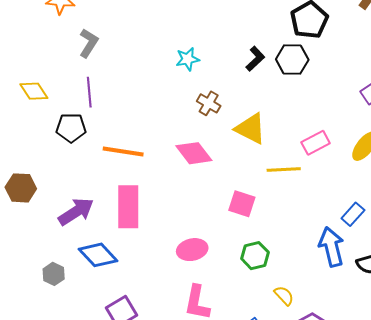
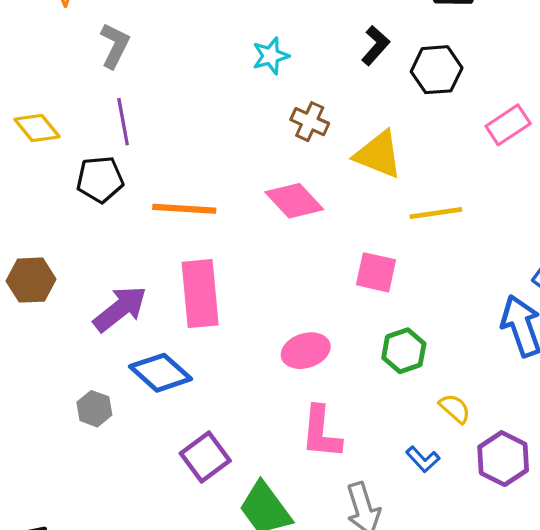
black hexagon: (292, 59) -> (437, 70), moved
pink rectangle: (316, 143) -> (508, 125), moved

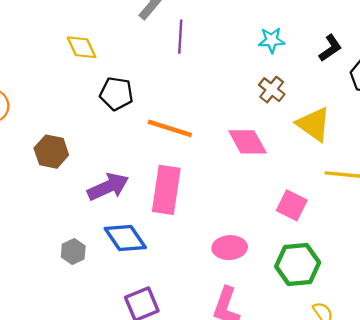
cyan star: (271, 56) -> (272, 40), moved
purple line: (123, 122) -> (180, 37), moved
green hexagon: (404, 351) -> (298, 264), size x1.4

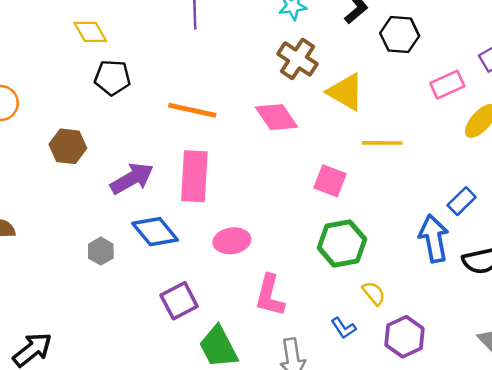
brown cross: (272, 90) -> (298, 59), size x1.4
black pentagon: (116, 94) -> (112, 78), moved
pink ellipse: (230, 248) -> (232, 241), moved

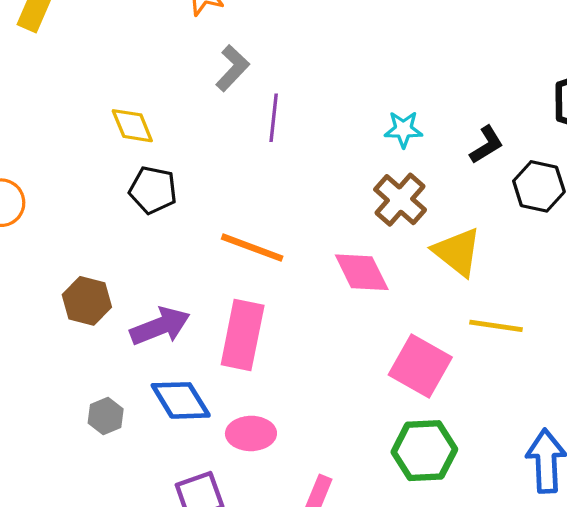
brown hexagon: (68, 146) -> (87, 301), moved
pink square: (330, 181) -> (420, 366), size x1.4
pink ellipse: (232, 241) -> (251, 433), moved

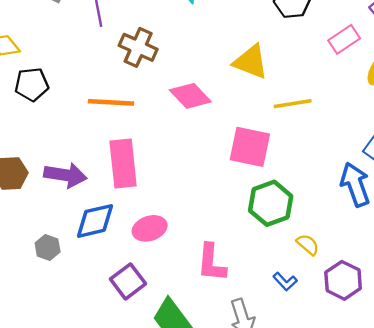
brown cross: (400, 200) -> (138, 47), moved
purple arrow: (160, 326) -> (65, 175), turned 48
blue diamond: (181, 400) -> (95, 221), turned -54

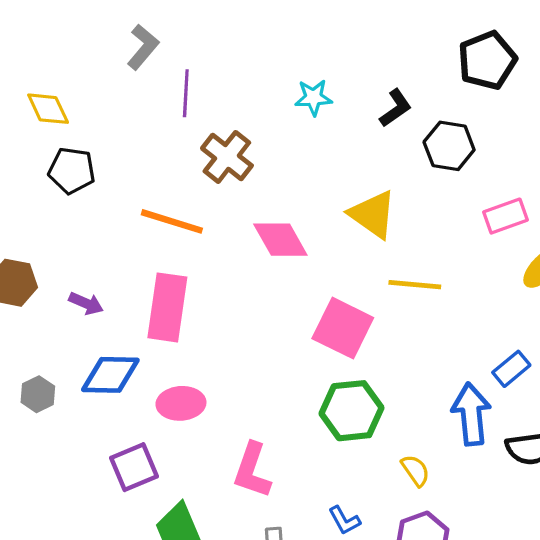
purple arrow: (65, 175) -> (86, 303), size x0.6
yellow semicircle: (308, 245) -> (415, 470), moved

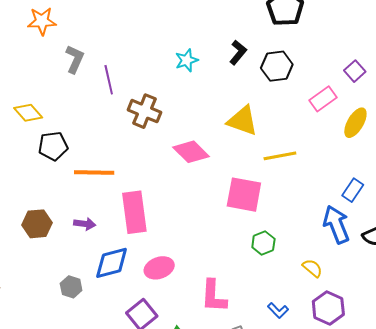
orange line: (172, 221) -> (94, 172), moved
green hexagon: (351, 411) -> (263, 243), size x0.6

